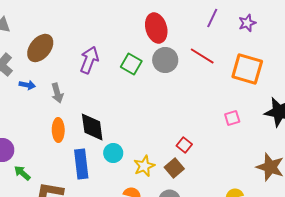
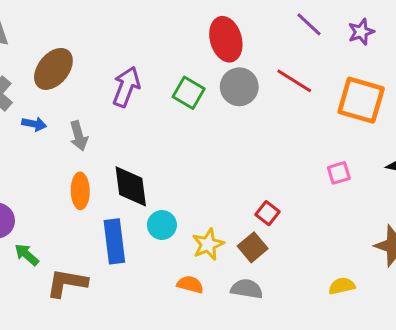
purple line: (212, 18) -> (309, 24), turned -72

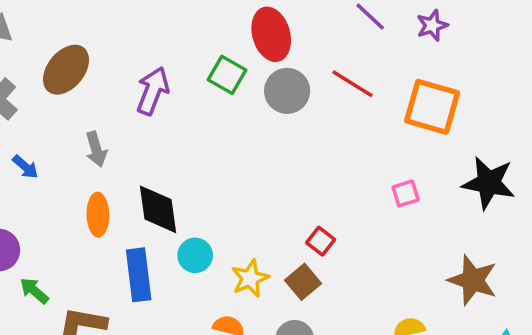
green square: (189, 93) -> (227, 75), moved
blue arrow: (34, 124) -> (25, 167), moved, turned 30

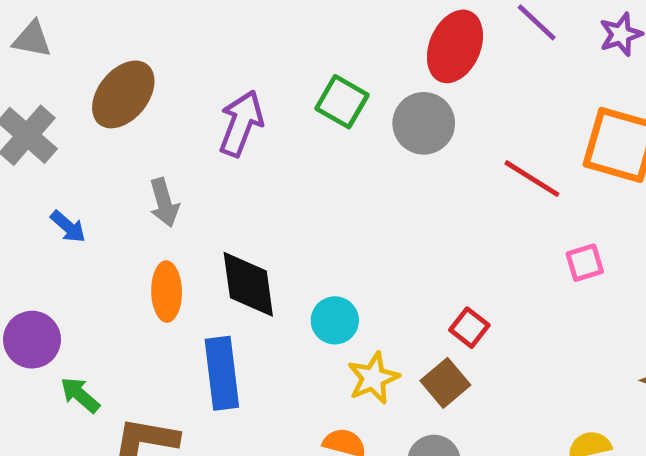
red ellipse: (271, 34) -> (455, 46), moved, turned 39
red line: (353, 84) -> (532, 179), moved
cyan circle: (195, 255) -> (335, 320), moved

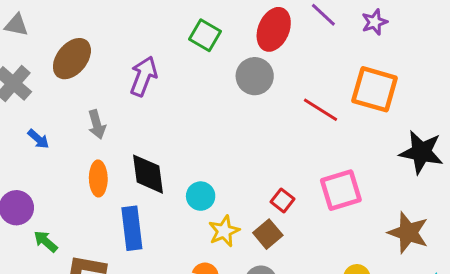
green square: (342, 102) -> (205, 35), moved
pink square: (585, 263) -> (341, 190), moved, size x1.8

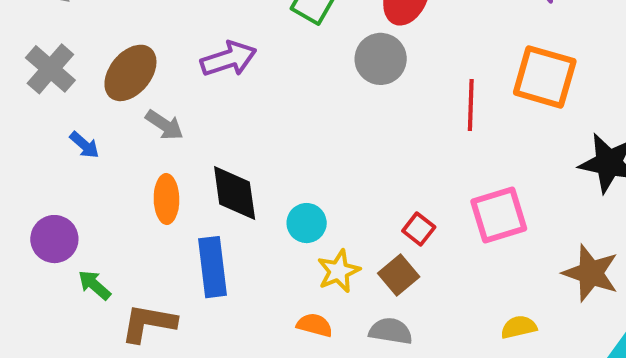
brown ellipse: (72, 59) -> (130, 73), moved
purple arrow: (144, 76) -> (229, 59), turned 51
red line: (320, 110) -> (471, 105), turned 60
gray arrow: (97, 124) -> (164, 125), turned -40

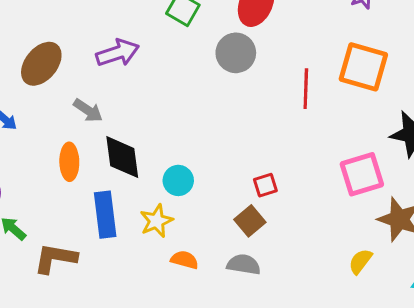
gray arrow: (164, 125) -> (88, 110), moved
pink square: (499, 215) -> (362, 174), moved
red square: (419, 229) -> (265, 185), turned 35
yellow star: (339, 271) -> (156, 221), moved
yellow semicircle: (519, 327) -> (360, 261), moved, turned -40

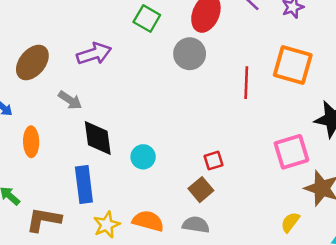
orange ellipse: (69, 162) -> (31, 142), moved
yellow star: (156, 221) -> (107, 225), moved
orange semicircle: (184, 260) -> (148, 221), size x1.4

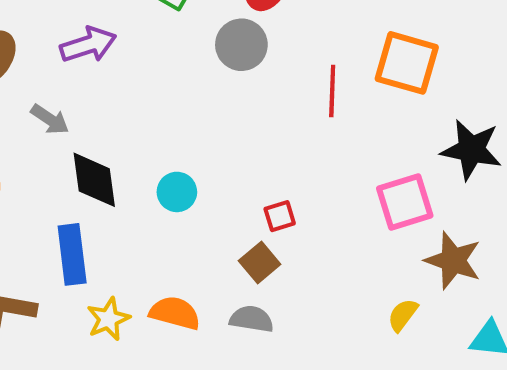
cyan circle: (143, 157) -> (177, 192), moved

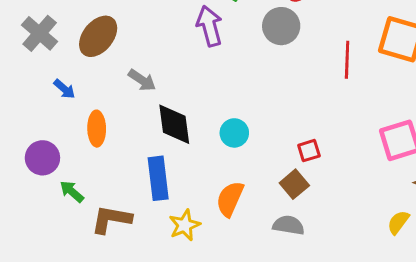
purple arrow: (88, 45) -> (209, 26), moved, turned -87
orange semicircle: (175, 313) -> (230, 199), moved, turned -81

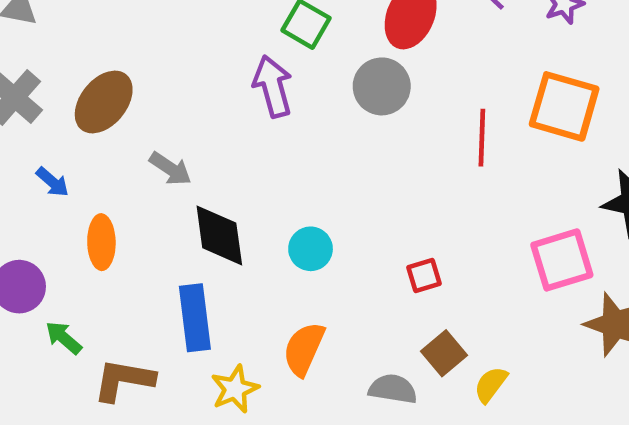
brown square: (294, 184) -> (444, 353), moved
yellow semicircle: (398, 222) -> (491, 384), moved

